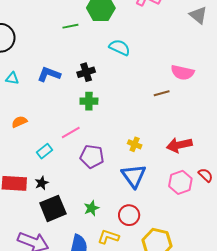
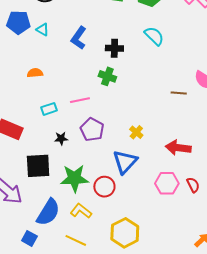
blue L-shape: (49, 74) -> (79, 38), turned -95
black star: (42, 183) -> (61, 138), moved
green star: (91, 208) -> (74, 178), size x1.8
red circle: (129, 215) -> (104, 187), moved

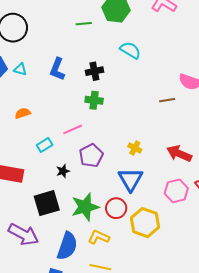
purple pentagon: (92, 130) -> (91, 155), turned 30
red arrow: (178, 148) -> (179, 154), turned 30
yellow hexagon: (125, 233) -> (145, 223), moved

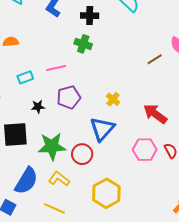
brown line: (167, 100) -> (155, 59), turned -35
yellow hexagon: (145, 223) -> (106, 193), moved

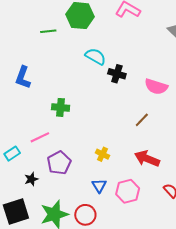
black cross: (90, 16) -> (117, 74), moved, turned 30
brown line: (155, 59) -> (142, 120), moved
blue triangle: (102, 129) -> (99, 186), size x0.6
pink hexagon: (145, 150) -> (128, 191), moved

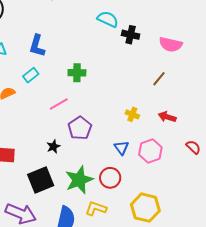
cyan rectangle: (12, 154) -> (31, 75), moved
yellow cross: (102, 154) -> (132, 114), moved
red arrow: (147, 159) -> (167, 117), size x0.7

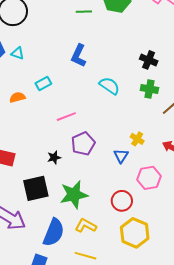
cyan semicircle: (108, 19) -> (109, 86), moved
blue L-shape: (37, 46) -> (79, 56), moved
green cross: (77, 73) -> (149, 89), moved
blue triangle: (121, 148) -> (121, 156), moved
red circle: (110, 178) -> (122, 201), moved

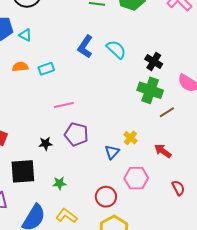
cyan semicircle: (109, 86) -> (116, 49), moved
green cross: (149, 89) -> (150, 90), size x1.4
orange semicircle: (17, 97) -> (20, 67), moved
purple pentagon: (83, 144) -> (76, 134), turned 30
green star: (74, 195) -> (59, 183), size x0.5

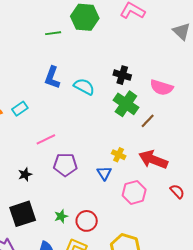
cyan semicircle: (116, 49) -> (84, 87), moved
green cross: (150, 90) -> (126, 104), turned 30
black star: (46, 144) -> (25, 174), moved
red arrow: (163, 151) -> (153, 160), size x1.6
red circle: (106, 197) -> (87, 221), moved

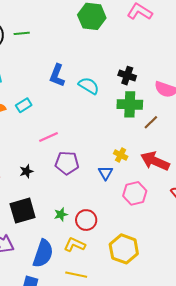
green line: (53, 33) -> (22, 33), moved
green cross: (126, 104) -> (130, 104), turned -35

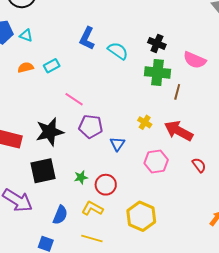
brown line: (151, 122) -> (177, 92), turned -35
pink line: (48, 137) -> (74, 99), turned 54
black star: (26, 171) -> (50, 132), size x2.0
blue triangle: (106, 173) -> (117, 144), moved
blue semicircle: (43, 253) -> (60, 215), size x0.7

